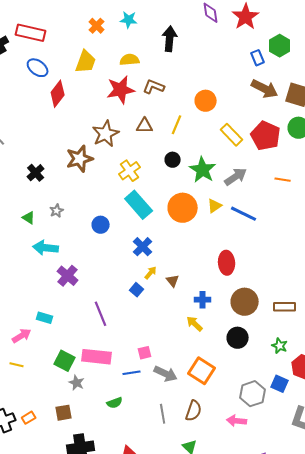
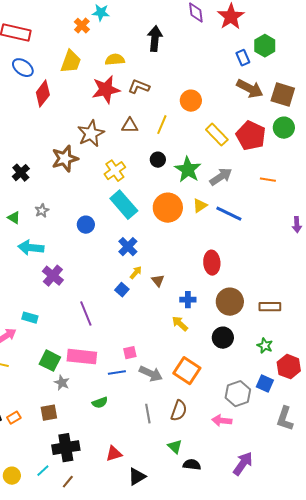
cyan star: (129, 20) -> (101, 13), moved

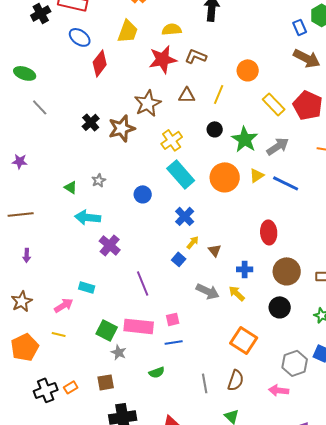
black cross: (21, 173) -> (91, 122), moved
pink square: (130, 353) -> (173, 319), moved
gray arrow: (151, 374) -> (208, 291), moved

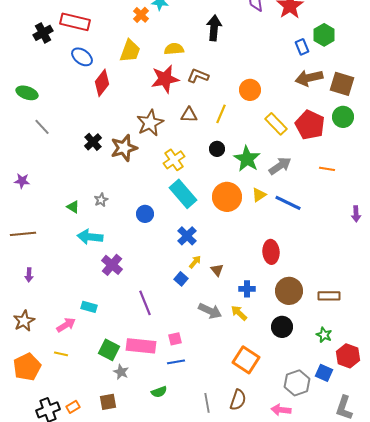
brown arrow: (307, 58) -> (309, 78), turned 140

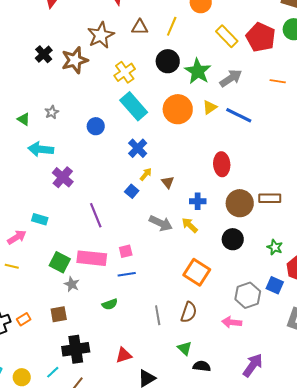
black circle: (217, 149) -> (168, 61), size x1.5
brown rectangle: (329, 296) -> (270, 198), moved

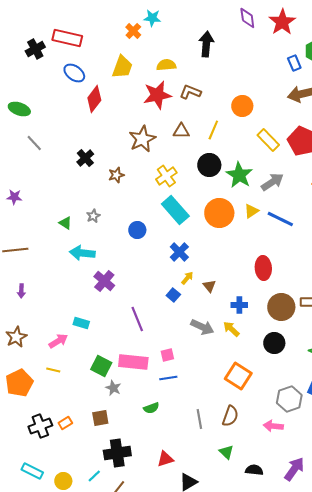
brown star: (75, 60) -> (116, 175), moved, size x0.6
black semicircle: (202, 366) -> (254, 470), moved

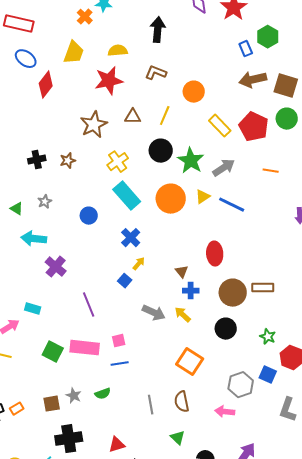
brown L-shape: (190, 92) -> (156, 73), moved
black cross: (85, 158) -> (37, 160), moved, turned 30
brown triangle: (209, 286) -> (182, 272), moved
gray star: (113, 388) -> (74, 396), moved
brown semicircle: (230, 416) -> (182, 402), turned 150

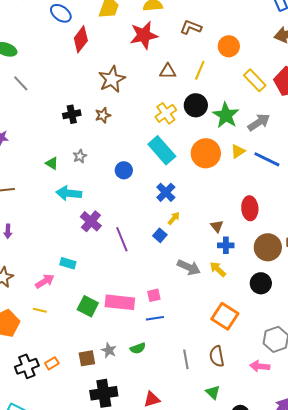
brown star: (94, 125) -> (112, 79), moved
yellow cross: (118, 162) -> (166, 113), moved
purple line: (89, 305) -> (122, 239), moved

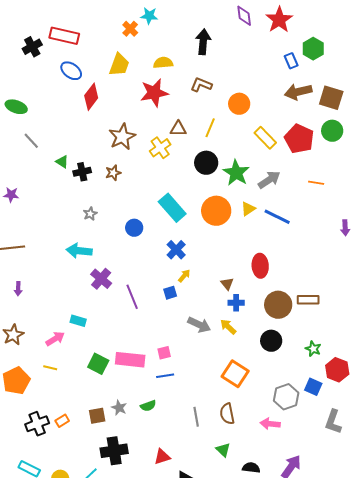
yellow cross: (166, 113) -> (160, 148), moved
green triangle: (52, 163) -> (62, 162), moved
blue square: (160, 235) -> (170, 293), turned 32

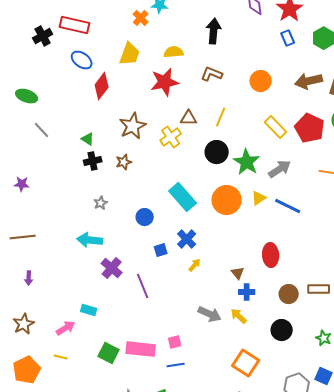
blue rectangle: (291, 61) -> (288, 38), moved
orange circle: (239, 104) -> (261, 81), moved
green triangle: (62, 162) -> (88, 139), moved
blue square: (170, 293) -> (161, 250), moved
brown circle: (278, 305) -> (289, 294), size x0.7

